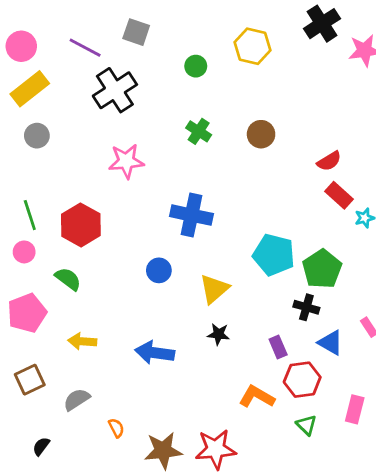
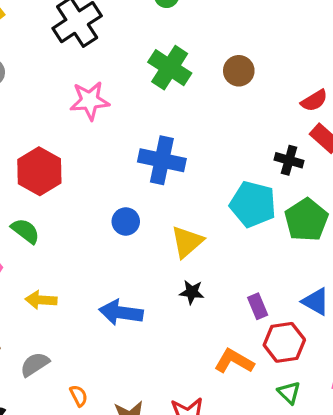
green cross: (199, 131) -> (170, 68), size x1.5
black cross: (306, 307) -> (289, 160), moved

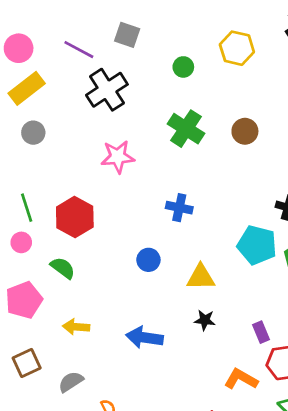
blue cross: (162, 160) -> (179, 208), size x0.7
yellow triangle: (187, 242) -> (201, 277), turned 40

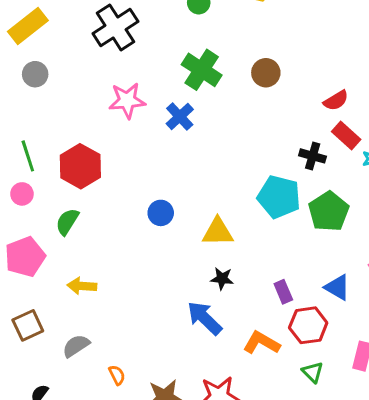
blue cross: (179, 208) -> (180, 117), moved, turned 35
green semicircle: (63, 268) -> (67, 222), turned -95
blue arrow: (144, 338) -> (205, 318), moved, turned 36

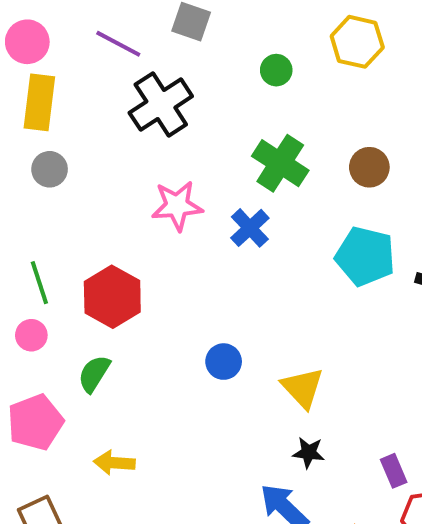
yellow rectangle: (28, 26) -> (39, 102), turned -45
cyan pentagon: (279, 197) -> (365, 256), moved
yellow triangle: (218, 232) -> (303, 388), turned 48

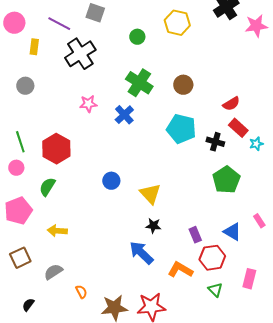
yellow rectangle: (39, 102) -> (34, 47), moved, size x0.6
pink star: (177, 206) -> (88, 104), size x0.7

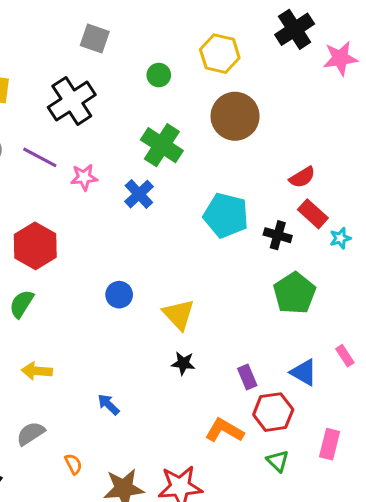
purple line: (59, 24) -> (40, 157), moved
brown circle: (183, 85) -> (235, 116), moved, size x1.6
blue arrow: (141, 253) -> (108, 404), moved, size x0.6

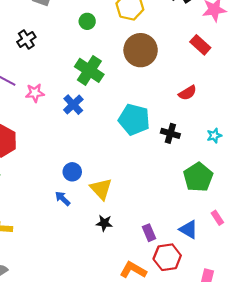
black cross: (72, 101) -> (26, 39), size x0.6
red rectangle: (313, 214) -> (200, 45), moved
green pentagon: (295, 293) -> (198, 177), moved
blue circle: (119, 295) -> (72, 172), moved
blue arrow: (108, 404) -> (63, 199), moved

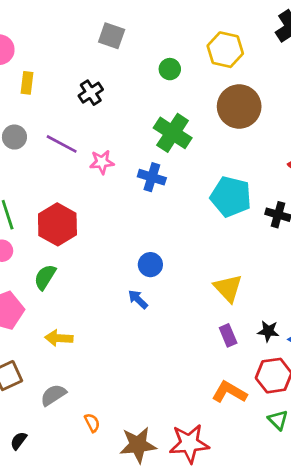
blue cross: (73, 105) -> (152, 177), turned -30
yellow triangle: (101, 189) -> (228, 288), moved
black star: (104, 223) -> (268, 331), moved
purple rectangle: (149, 233) -> (228, 335), moved

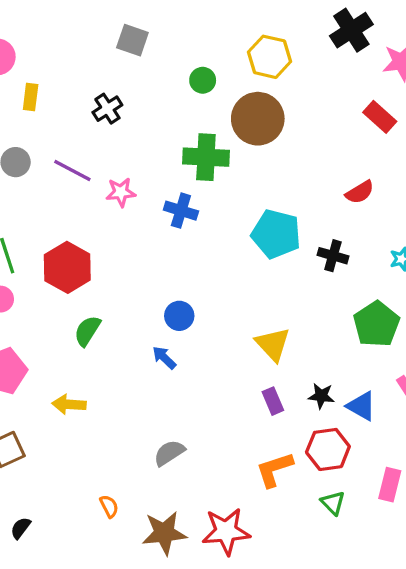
brown circle: (239, 107) -> (258, 119), moved
green cross: (173, 133) -> (206, 157), turned -30
green semicircle: (45, 277) -> (87, 331), moved
orange L-shape: (229, 392) -> (274, 470), turned -48
gray semicircle: (53, 395) -> (169, 453), moved

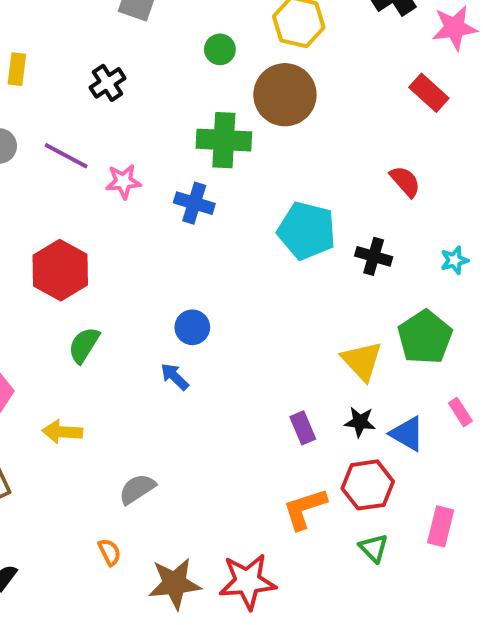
red semicircle: (360, 192) -> (405, 181), turned -100
yellow triangle: (273, 344) -> (362, 361), moved
gray semicircle: (169, 453) -> (137, 489), moved

